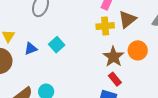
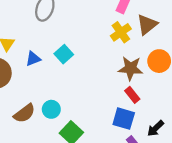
yellow cross: (105, 26) -> (121, 32), turned -30
brown star: (113, 57) -> (131, 68), turned -30

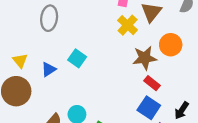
blue square: (124, 119) -> (149, 108), turned 30

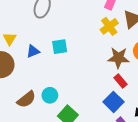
cyan square: (77, 58) -> (60, 47), turned 35

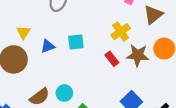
yellow cross: (109, 26) -> (121, 32), moved
red rectangle: (121, 81) -> (112, 59), moved

